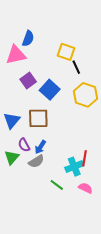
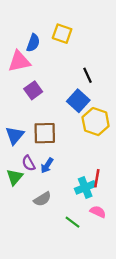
yellow square: (66, 52) -> (62, 34), moved
blue square: (50, 90) -> (78, 101), moved
yellow hexagon: (85, 95) -> (96, 122), moved
gray semicircle: (36, 161) -> (42, 199), moved
green line: (57, 185) -> (72, 222), moved

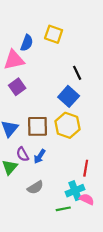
purple square: (33, 90) -> (17, 87), moved
yellow hexagon: (96, 122) -> (67, 125), moved
cyan cross: (85, 187) -> (75, 191), moved
green line: (72, 222) -> (63, 209), turned -48

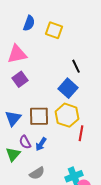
blue semicircle: (27, 43) -> (29, 23), moved
red line: (86, 168) -> (81, 133), moved

